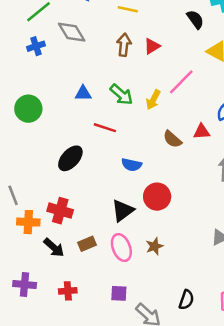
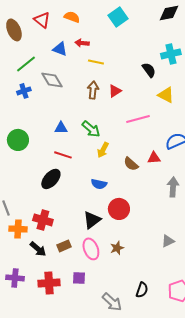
pink line: (181, 82) -> (138, 119), turned 30
yellow arrow: (153, 100) -> (103, 150), moved
red line: (105, 128) -> (63, 155), moved
red cross: (68, 291) -> (49, 283), size x1.5
purple square: (119, 293) -> (79, 278), moved

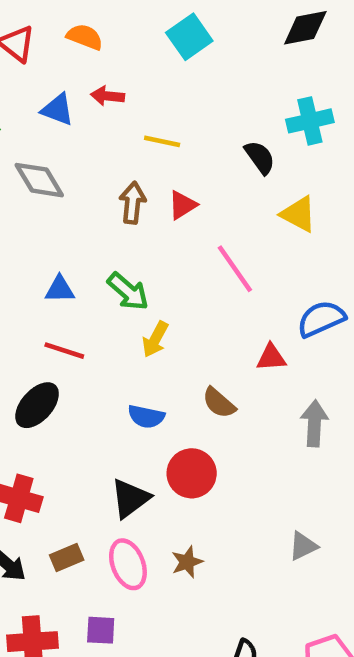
yellow line: (96, 62) -> (162, 141), moved
pink line: (138, 119) -> (235, 269), turned 70
brown semicircle: (131, 164) -> (219, 403), moved

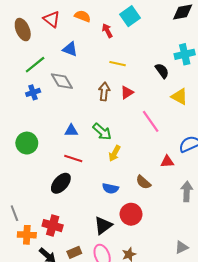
red arrow: (107, 96) -> (107, 31), moved, turned 56

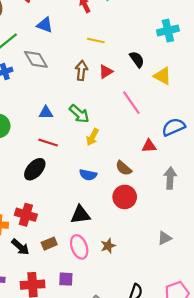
black semicircle: (162, 71) -> (137, 59), moved
red circle: (131, 214) -> (125, 197), moved
black triangle: (103, 226) -> (80, 215), turned 30

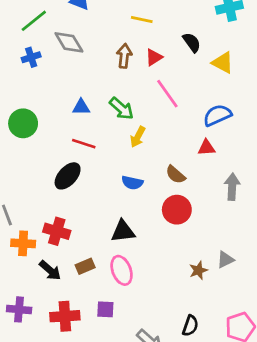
pink line: (131, 103) -> (167, 94), moved
blue semicircle: (174, 127) -> (217, 115), moved
brown star: (108, 246) -> (198, 270), moved

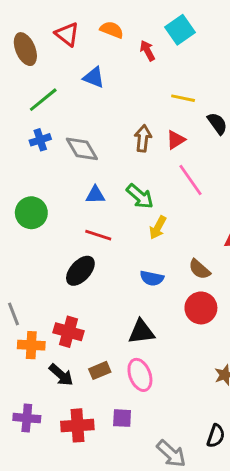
yellow line: (142, 19) -> (183, 98), moved
gray diamond: (69, 42) -> (82, 149), moved

